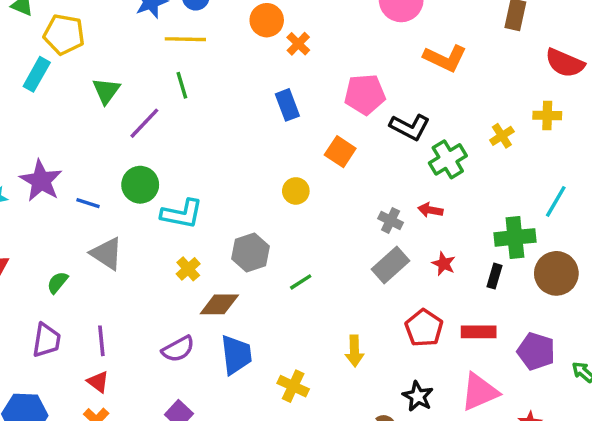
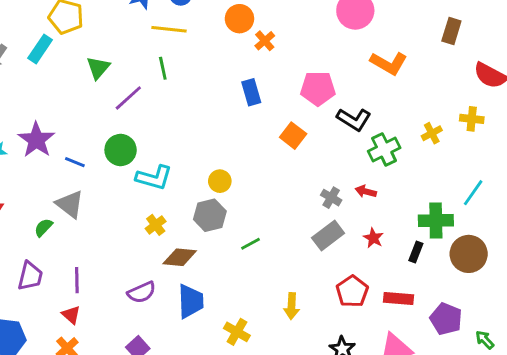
yellow circle: (296, 191) -> (220, 181), moved
gray triangle: (107, 254) -> (70, 204), moved

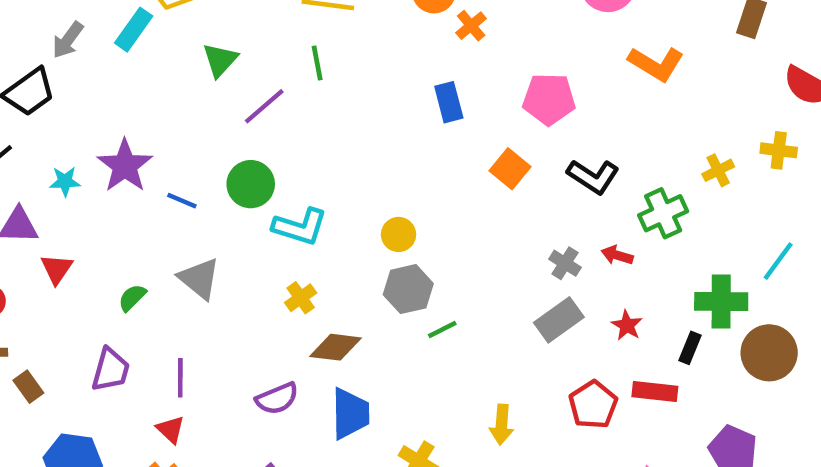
black L-shape: (354, 119) -> (593, 176), moved
green cross: (384, 149) -> (663, 213), moved
gray triangle: (70, 204) -> (199, 279), moved
gray hexagon: (210, 215) -> (408, 289), moved
red rectangle: (398, 298) -> (655, 392), moved

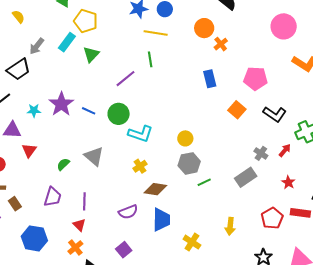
green triangle: (220, 60) -> (91, 54), moved
blue line: (182, 201) -> (89, 111), moved
red arrow: (617, 255) -> (285, 150), turned 112
gray rectangle: (559, 320) -> (246, 177), moved

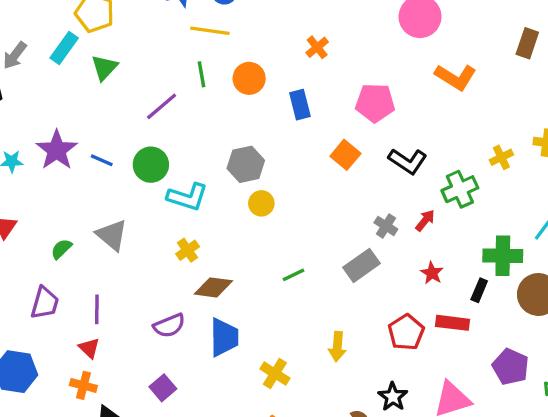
orange circle: (204, 28) -> (249, 78), moved
gray hexagon: (189, 163) -> (246, 164), moved
orange cross: (75, 248) -> (83, 385), turned -35

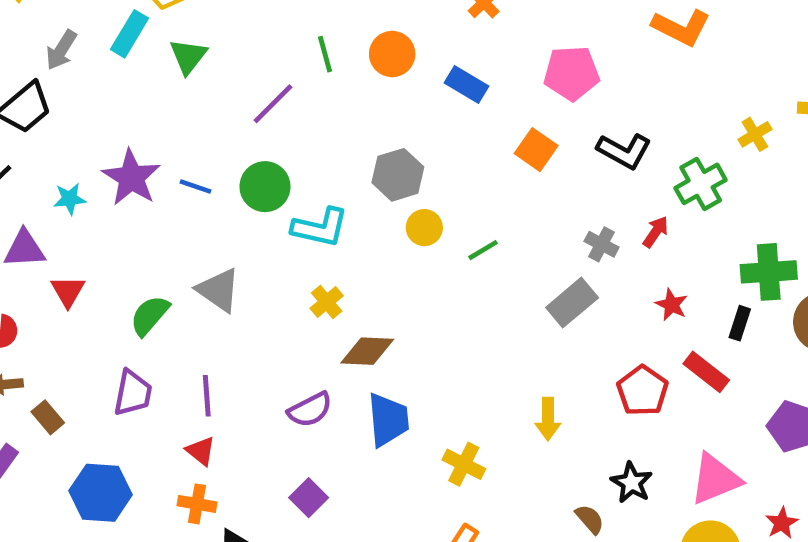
blue rectangle: (300, 105) -> (467, 85), turned -40
green semicircle: (61, 249) -> (150, 315), size x1.4
green line: (294, 275) -> (483, 250), moved
red rectangle: (452, 323) -> (706, 372), turned 36

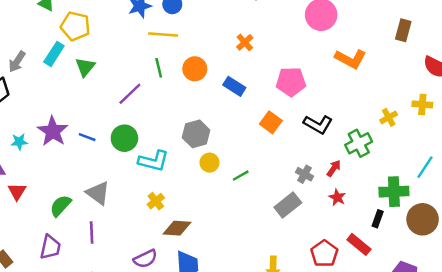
red star: (672, 305) -> (337, 197), moved
purple line: (207, 396) -> (92, 232), moved

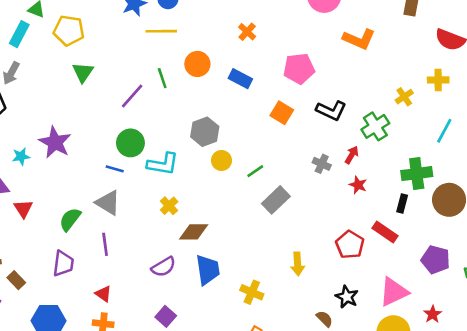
cyan rectangle: (54, 54) -> (19, 34), moved
green line: (159, 68) -> (162, 78), moved
blue line: (87, 137) -> (115, 169), moved
cyan line: (425, 167) -> (444, 131), moved
gray rectangle: (288, 205) -> (276, 200), moved

